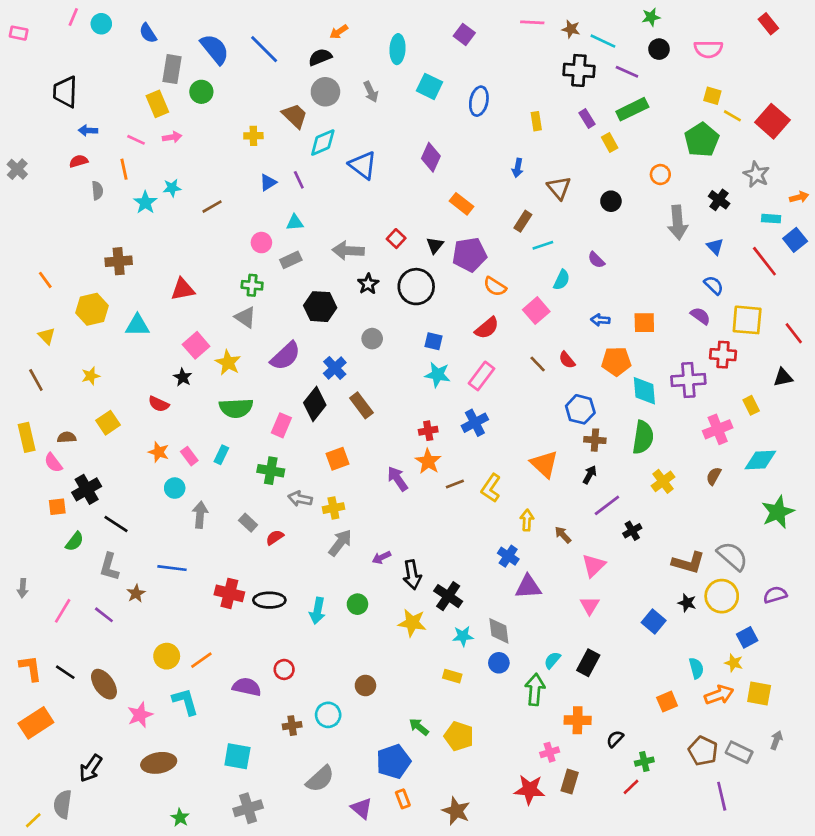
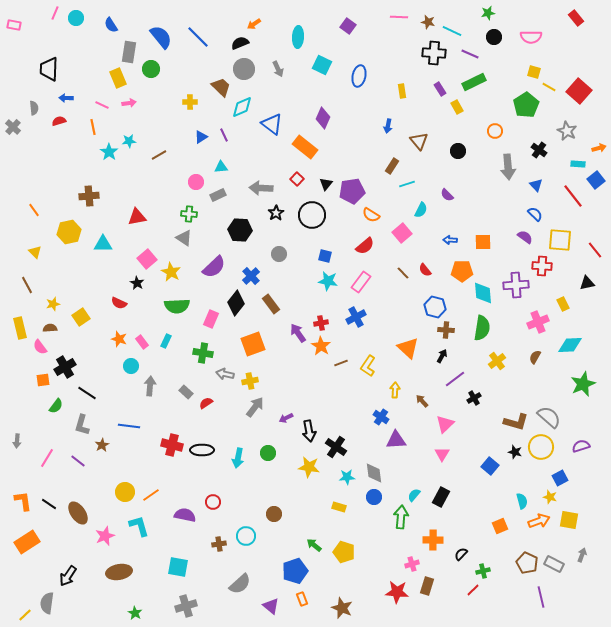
gray semicircle: (97, 191) -> (34, 108), moved
orange rectangle: (462, 204) -> (305, 147), moved, size x1.4
yellow star: (91, 376) -> (53, 304), moved
orange square: (337, 459) -> (253, 344), size x1.4
purple arrow: (397, 479) -> (298, 333), moved

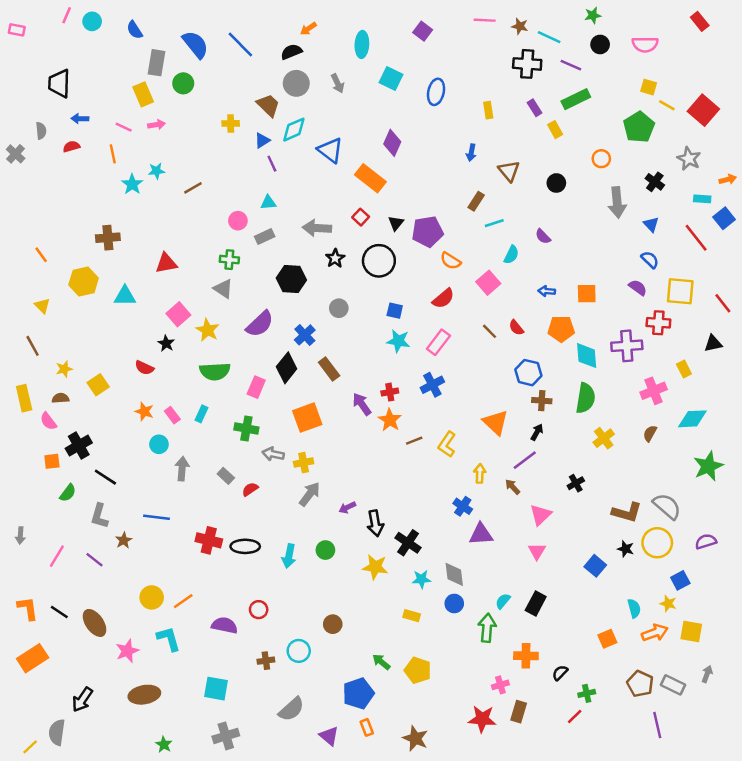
blue triangle: (201, 137) -> (262, 140), moved
purple line: (455, 379) -> (525, 460), moved

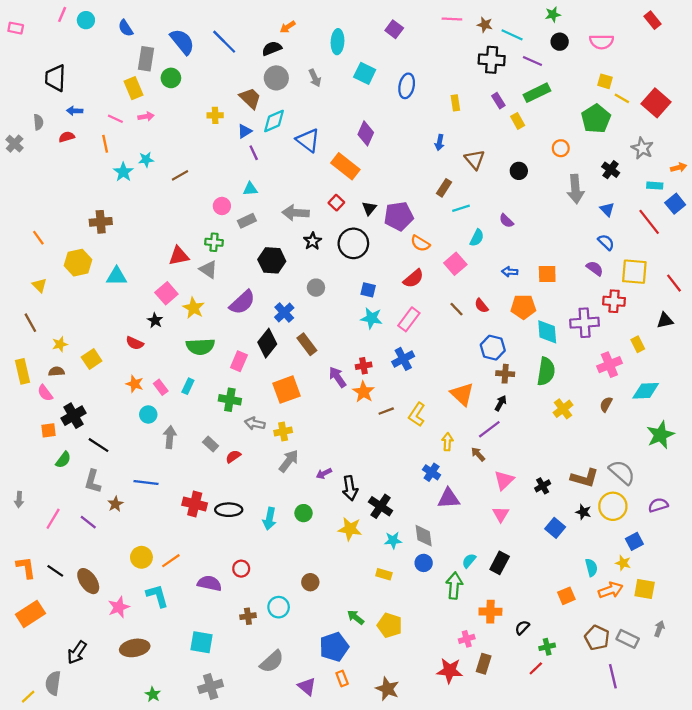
red triangle: (166, 263) -> (179, 256), moved
black cross: (576, 483) -> (543, 486), moved

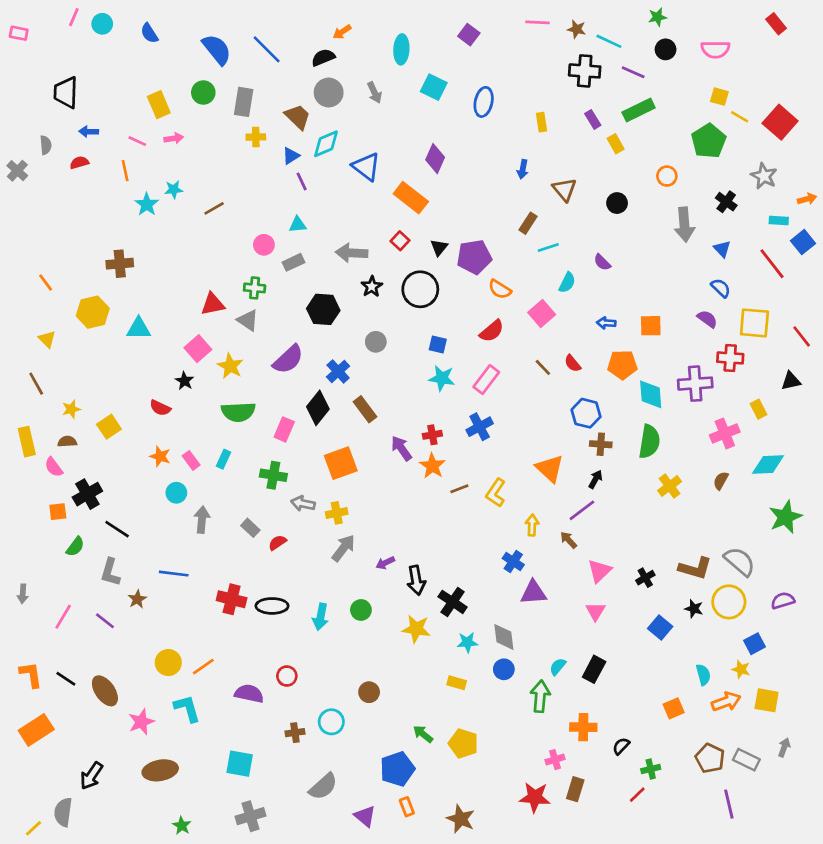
gray rectangle: (146, 59) -> (244, 102), moved

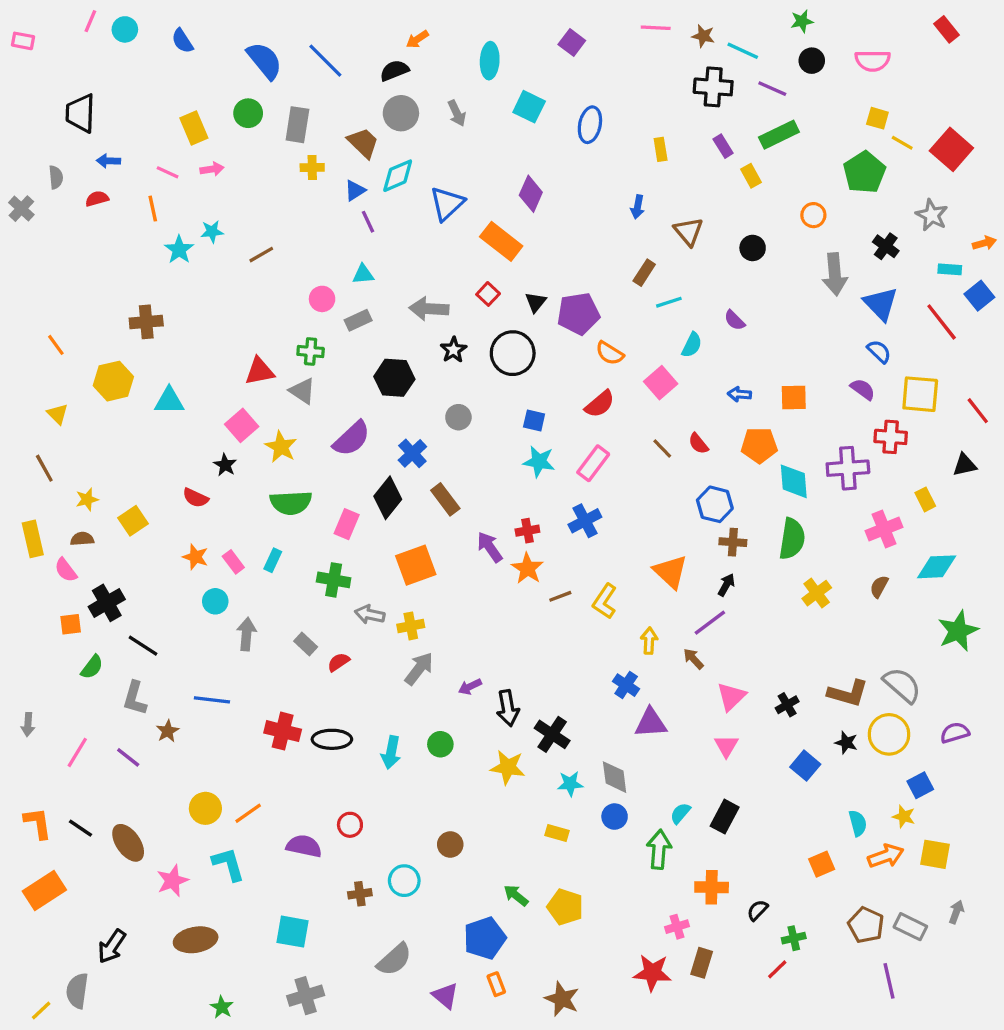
blue triangle: (366, 167) -> (447, 204), turned 40
blue triangle: (722, 249) -> (881, 304), size x1.6

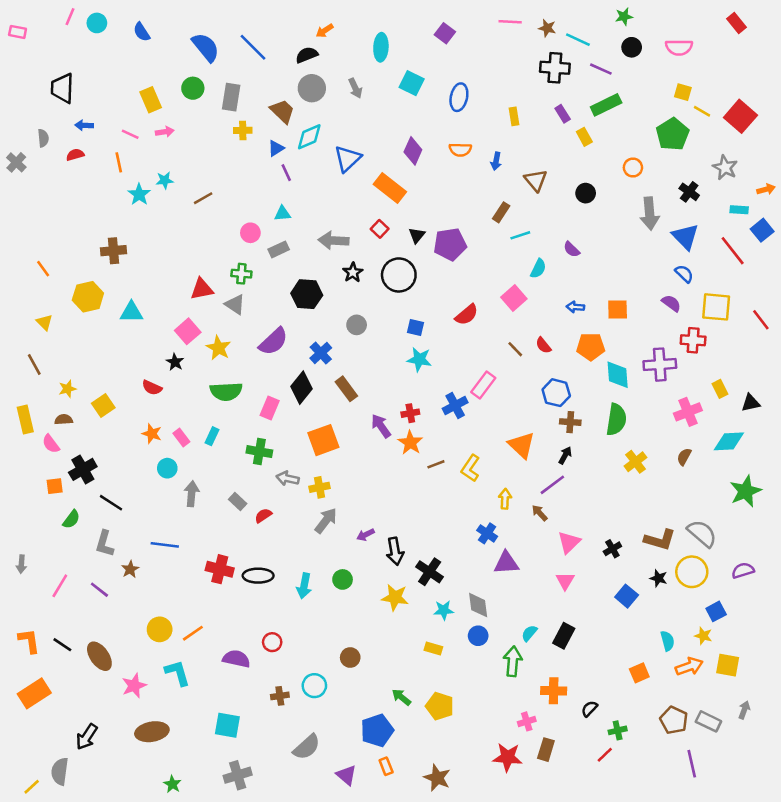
orange semicircle: (610, 353) -> (460, 150), moved, turned -30
pink rectangle: (593, 463) -> (483, 385), moved
black triangle: (965, 465) -> (751, 403), moved

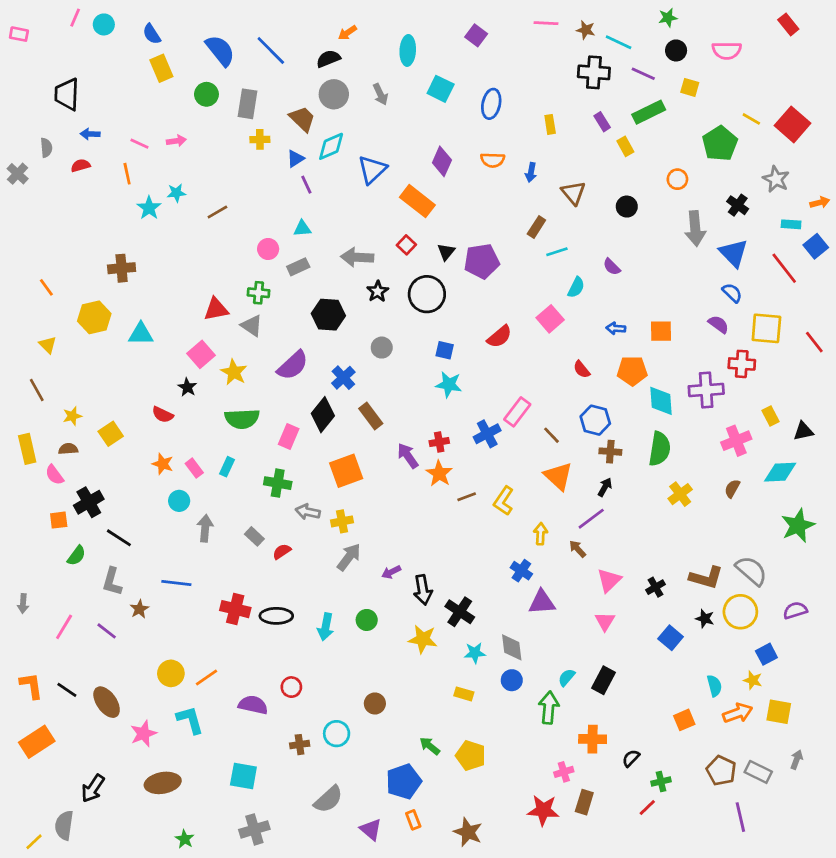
yellow square: (683, 92) -> (690, 87), moved
yellow rectangle: (151, 100) -> (161, 68), moved
brown line: (515, 349) -> (551, 435), moved

